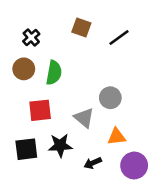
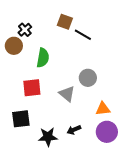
black line: (119, 38) -> (83, 35), moved, turned 66
brown circle: (24, 69) -> (14, 46), moved
orange triangle: (117, 137) -> (103, 109), moved
black star: (60, 145) -> (48, 137), moved

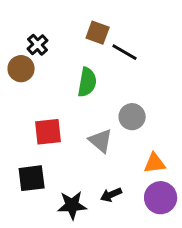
green semicircle: (43, 58) -> (87, 82), moved

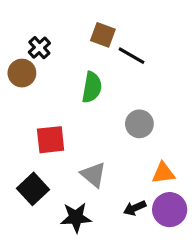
gray triangle: (101, 141) -> (93, 175), moved
black square: (32, 178) -> (33, 189), turned -36
black arrow: (111, 195) -> (135, 208), moved

